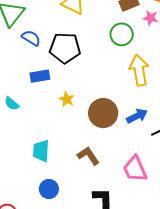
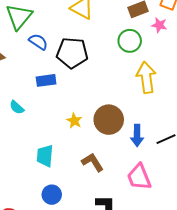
yellow star: (67, 99) -> (74, 121), moved
blue arrow: (137, 116) -> (137, 135), moved, turned 115

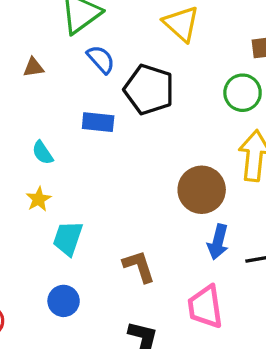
brown circle: (109, 120) -> (202, 190), moved
yellow star: (74, 121) -> (39, 199), moved

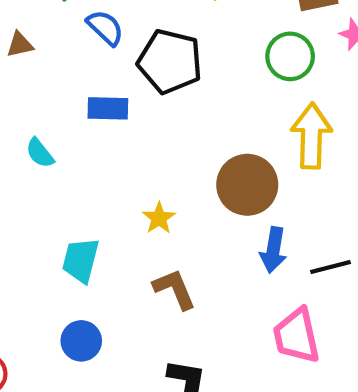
yellow star: (39, 199) -> (159, 218), moved
pink trapezoid: (205, 307) -> (296, 336), moved

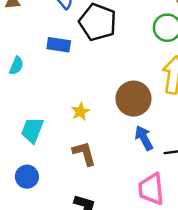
cyan semicircle: (40, 153) -> (16, 66), turned -126
blue arrow: (273, 250) -> (144, 138), turned 135

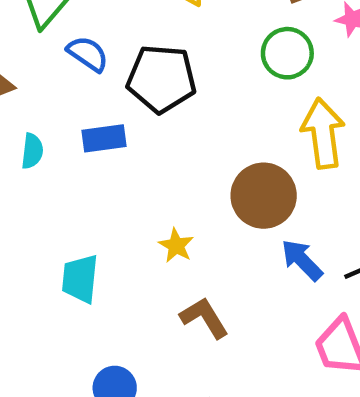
cyan semicircle: (16, 66) -> (32, 151), moved
cyan trapezoid: (32, 130) -> (80, 279), moved

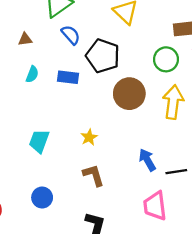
brown circle: (264, 196) -> (129, 94), moved

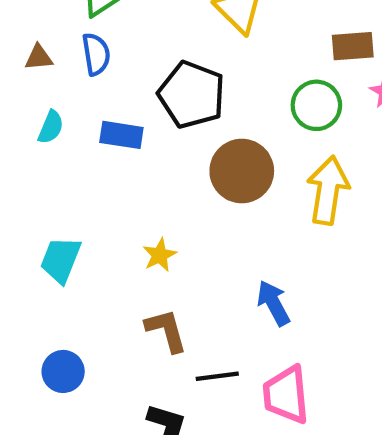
blue semicircle: (71, 35) -> (96, 54), moved, turned 30
black line: (176, 172) -> (217, 376), moved

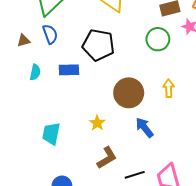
brown circle: (242, 171) -> (129, 93), moved
yellow arrow: (328, 190) -> (169, 88), moved, size x0.6
blue arrow: (274, 303) -> (144, 128), moved
brown L-shape: (166, 330) -> (107, 158), turned 85

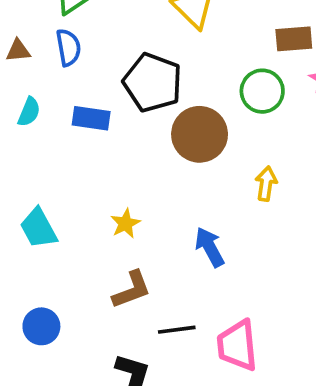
brown circle: (129, 93) -> (200, 134), moved
cyan trapezoid: (51, 134) -> (38, 228), turned -50

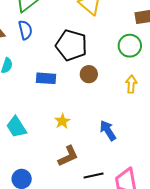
blue rectangle: (91, 118) -> (46, 78), moved
brown circle: (200, 134) -> (89, 74), moved, size x0.6
yellow arrow: (266, 184) -> (131, 84), moved

